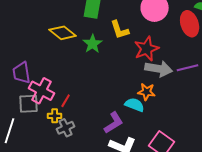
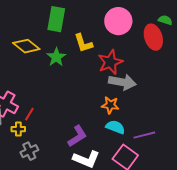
purple line: (188, 68) -> (144, 135), moved
cyan semicircle: (135, 105) -> (115, 127), moved
gray cross: (66, 128) -> (29, 151), moved

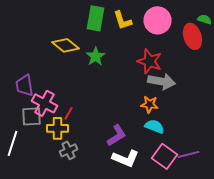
yellow L-shape: (83, 43) -> (122, 20), moved
red star: (110, 62) -> (150, 61), turned -30
yellow cross: (18, 129) -> (58, 128), size x1.5
purple line: (144, 135) -> (188, 154), moved

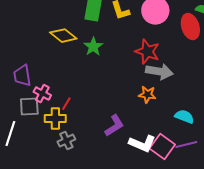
pink cross: (44, 103) -> (42, 94), size x0.7
cyan semicircle: (154, 126) -> (184, 117), moved
white L-shape: (126, 158) -> (142, 144), moved

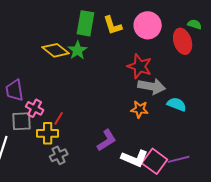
green star: (93, 47) -> (78, 50), moved
cyan semicircle: (184, 117) -> (177, 104), moved

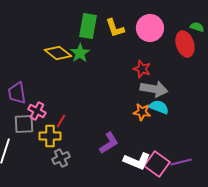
red star: (140, 66) -> (142, 69), size x0.7
cyan semicircle: (177, 104) -> (159, 107), moved

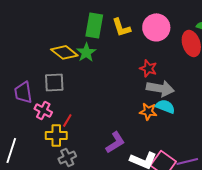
gray square: (24, 124) -> (54, 82), moved

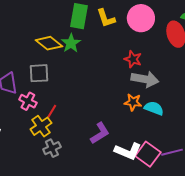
cyan semicircle: (165, 106) -> (154, 108), moved
yellow cross: (56, 135) -> (41, 126), turned -35

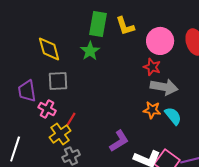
pink circle: (141, 18) -> (160, 41), moved
yellow diamond: (49, 43) -> (49, 49), moved, turned 36
cyan semicircle: (154, 108) -> (173, 116), turned 30

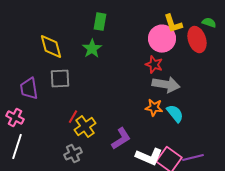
green rectangle: (98, 24) -> (100, 22), size x0.7
yellow L-shape: (125, 26) -> (173, 24), moved
pink cross: (47, 109) -> (15, 118), moved
yellow cross: (60, 134) -> (85, 127), moved

